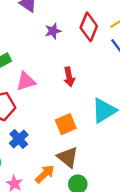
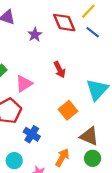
red diamond: (89, 27) -> (64, 23), turned -30
brown triangle: (68, 157) -> (89, 136), moved

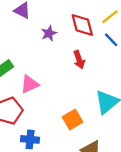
red arrow: (60, 70) -> (79, 60), moved
blue cross: (32, 134) -> (30, 139), turned -35

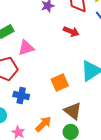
red arrow: (79, 60) -> (71, 31), turned -56

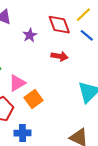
orange square: (60, 82) -> (34, 99), moved

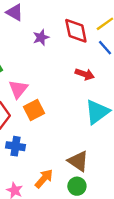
red arrow: (59, 56) -> (85, 74), moved
pink triangle: (17, 83) -> (18, 89), turned -30

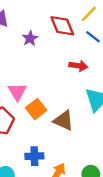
blue cross: (16, 146) -> (34, 156), moved
brown triangle: (78, 161) -> (64, 121), moved

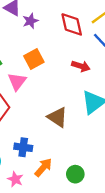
purple star: (30, 38) -> (30, 21), moved
orange square: (36, 109) -> (34, 59), moved

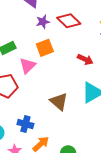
purple star: (30, 21) -> (43, 22), moved
red diamond: (72, 24) -> (69, 21), moved, turned -40

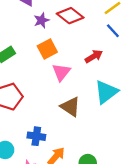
red arrow: (85, 59) -> (94, 56), turned -49
pink triangle: (28, 66) -> (61, 72), moved

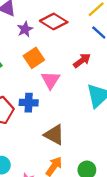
brown triangle: (70, 107) -> (54, 135), moved
blue cross: (36, 136) -> (29, 103), moved

